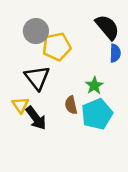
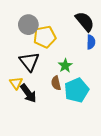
green star: (94, 86) -> (65, 66), moved

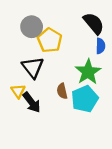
yellow pentagon: (45, 37) -> (50, 40), turned -30
green star: (65, 66) -> (88, 72), moved, size x1.6

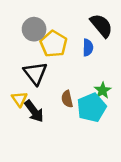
blue semicircle: (100, 46) -> (88, 48), moved
green star: (88, 72) -> (103, 90), moved, size x0.6

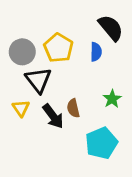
gray circle: (34, 29) -> (22, 52), moved
cyan pentagon: (92, 108) -> (101, 143), moved
black arrow: (34, 111) -> (53, 116), moved

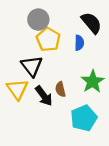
gray circle: (22, 52) -> (38, 20), moved
green star: (112, 99) -> (93, 81), size x1.5
yellow triangle: (21, 108) -> (17, 89), size x1.5

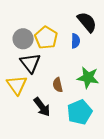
gray circle: (38, 20) -> (23, 39), moved
green star: (93, 81) -> (88, 78), turned -30
black arrow: (44, 96) -> (42, 107), moved

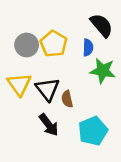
black triangle: (30, 63) -> (47, 89), moved
green star: (88, 78) -> (103, 71), moved
yellow triangle: (17, 85) -> (19, 84), moved

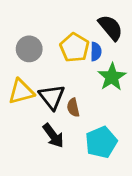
yellow pentagon: (54, 44) -> (75, 48), moved
green star: (103, 71) -> (112, 77), turned 30
yellow triangle: (19, 84) -> (21, 92), turned 50

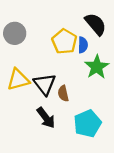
gray circle: (29, 49) -> (15, 33), moved

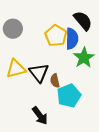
blue semicircle: (83, 45) -> (72, 39), size x1.5
black arrow: (46, 118) -> (40, 116), moved
cyan pentagon: (88, 124) -> (69, 96), moved

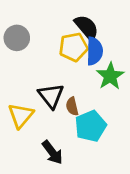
black semicircle: (83, 21) -> (87, 27), moved
yellow pentagon: (56, 36) -> (73, 47), turned 30
yellow triangle: (16, 69) -> (21, 116), moved, turned -35

